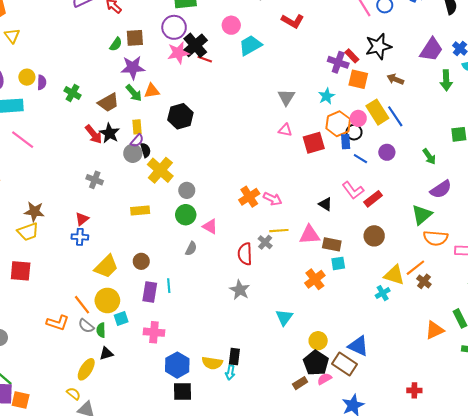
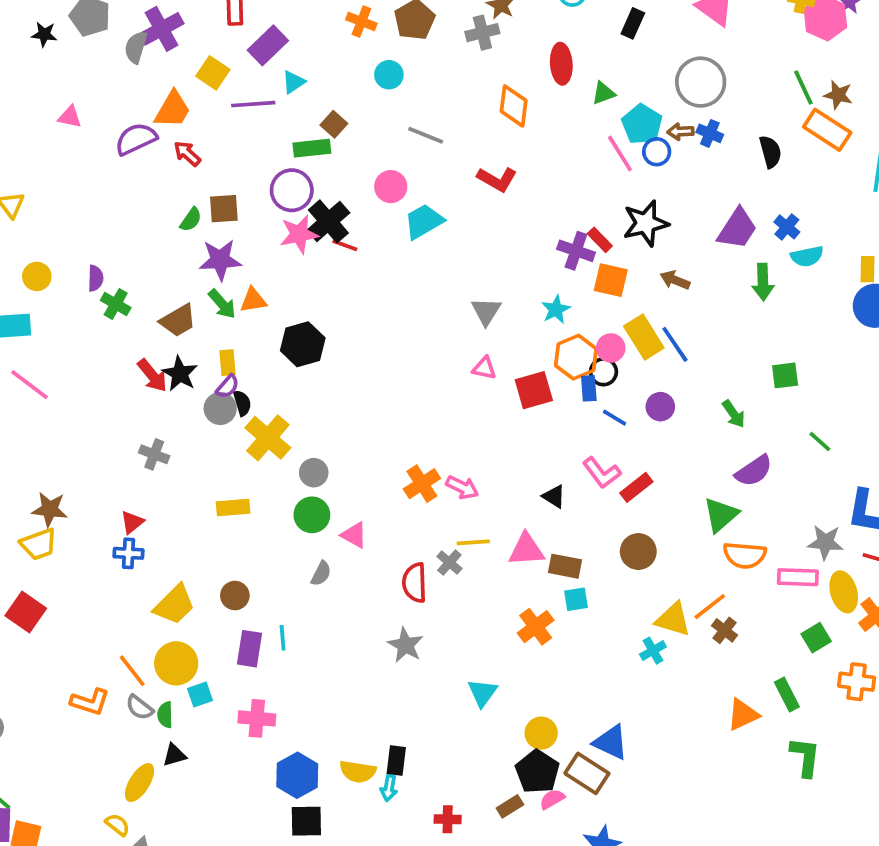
purple semicircle: (42, 82) -> (95, 278), moved
red square: (21, 271) -> (26, 612), turned 30
red cross: (414, 390) -> (448, 819), moved

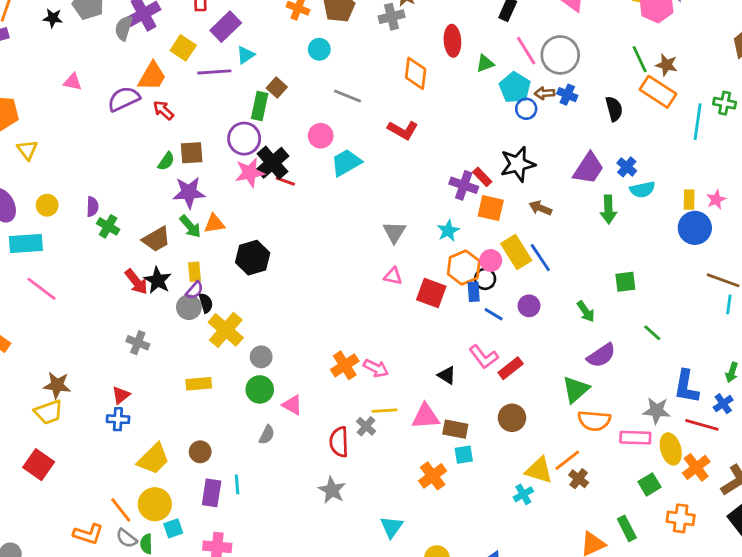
green rectangle: (312, 148) -> (260, 106), turned -72
pink line: (620, 154) -> (526, 51), moved
red square: (534, 390) -> (431, 293), turned 36

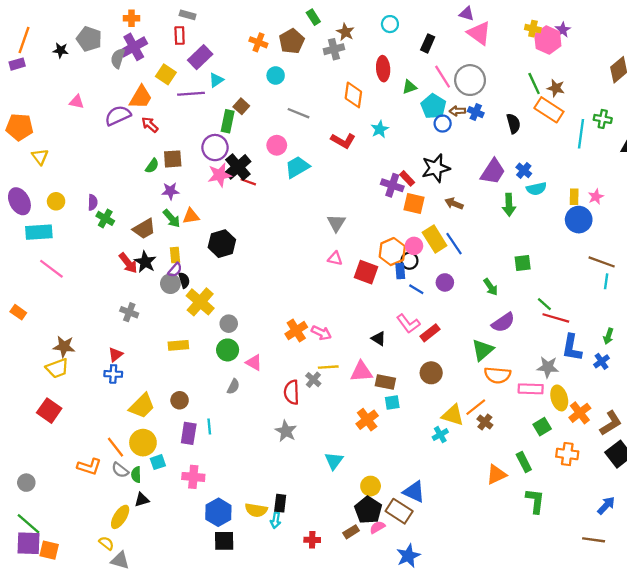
purple star: (189, 192) -> (170, 191), size x0.7
cyan star: (448, 231) -> (380, 129), moved
red line: (702, 425) -> (556, 318), moved

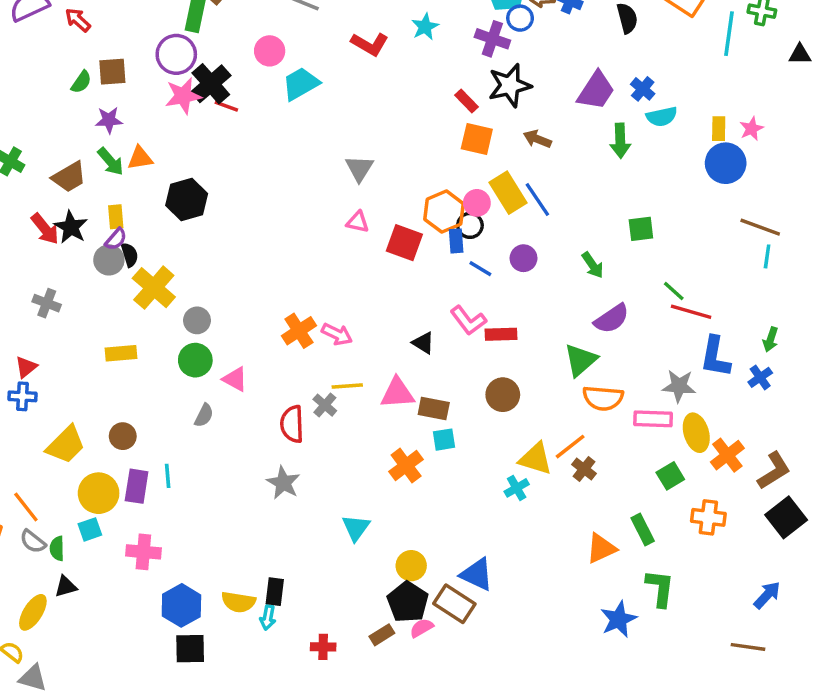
purple cross: (392, 185) -> (492, 39), moved
red rectangle: (430, 333) -> (501, 334), turned 36
yellow circle: (143, 443) -> (99, 493), moved
blue star: (408, 556) -> (619, 619), moved

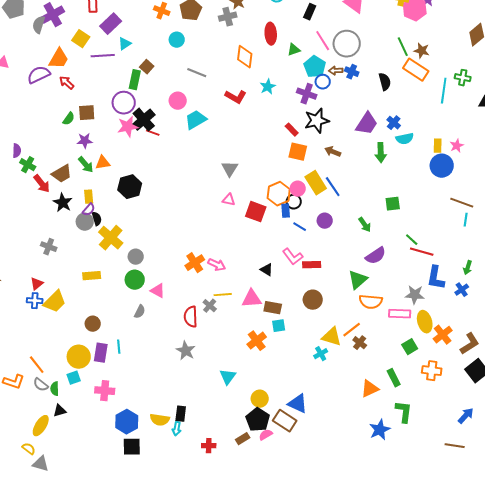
red arrow: (45, 229) -> (42, 184), moved
yellow trapezoid: (66, 445) -> (55, 302), moved

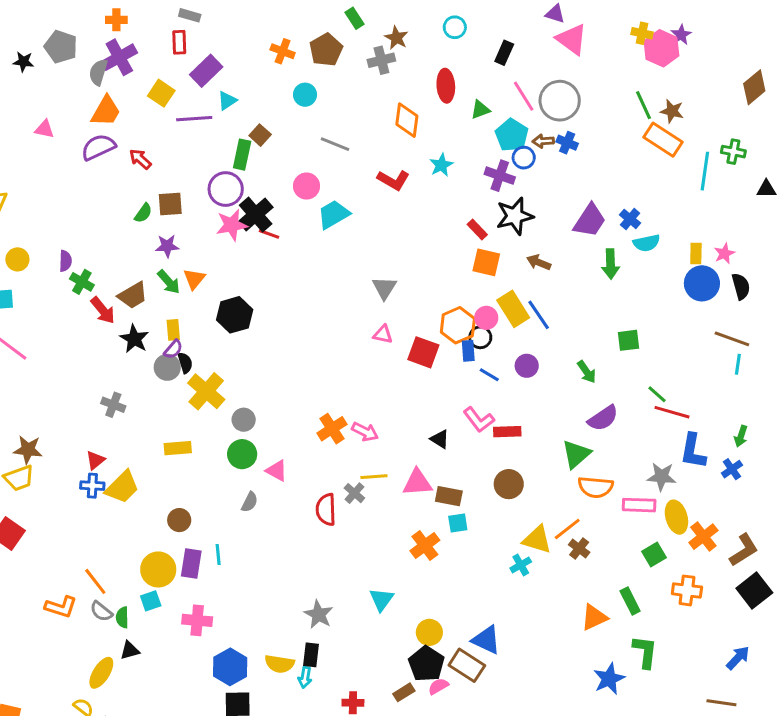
orange trapezoid: (59, 59) -> (106, 111), moved
black semicircle: (385, 82) -> (741, 286), moved
orange triangle: (103, 163) -> (194, 279), turned -42
gray star: (186, 351) -> (319, 614), moved

